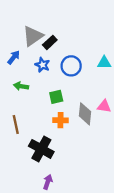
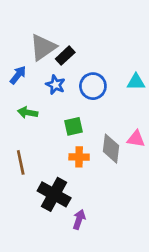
purple arrow: (48, 182) -> (79, 219), moved

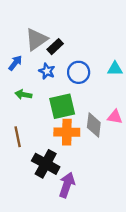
green square: (74, 126) -> (62, 106), size x1.6
orange cross: (79, 157) -> (67, 132), size x1.5
purple arrow: (79, 219) -> (67, 185), size x1.5

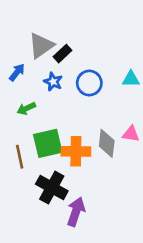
green arrow: (23, 95) -> (26, 108), turned -35
green square: (62, 106) -> (48, 143), moved

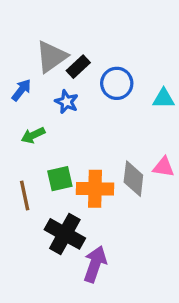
blue circle: (89, 83) -> (117, 83), moved
green square: (48, 143) -> (60, 179), size x0.7

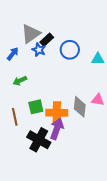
blue star: (67, 102) -> (39, 50), moved
purple arrow: (95, 264) -> (57, 129), moved

